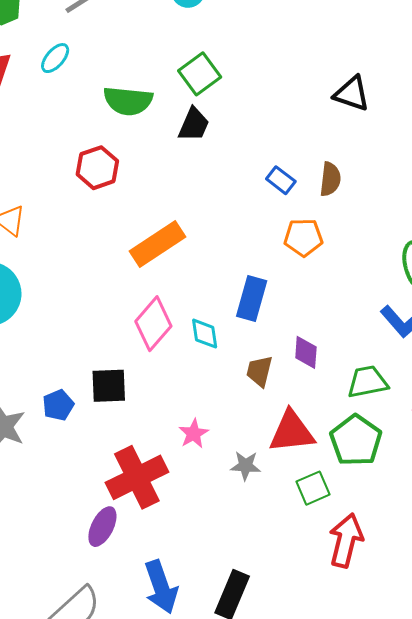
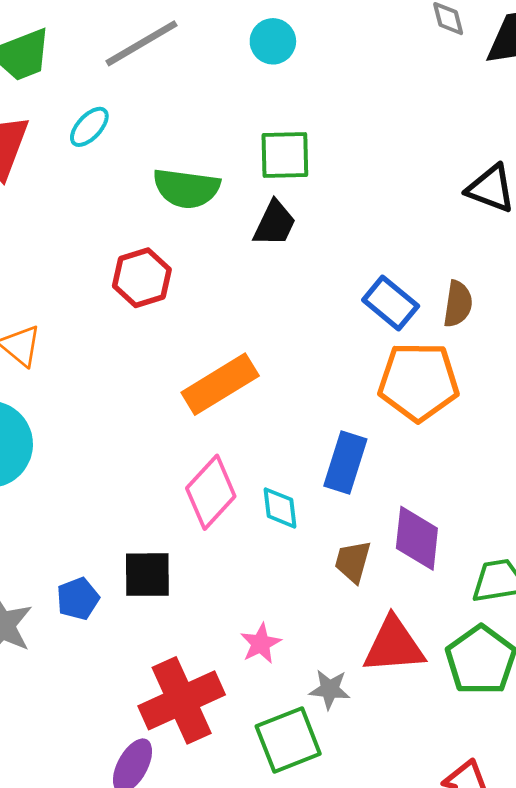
green square: (200, 74) -> (285, 155), turned 33
blue rectangle: (281, 180) -> (391, 303), size x1.4
orange pentagon: (303, 237) -> (419, 382), size x1.5
purple diamond: (306, 352) -> (417, 538), size x1.4
green square: (313, 488) -> (288, 740), moved, size x1.4

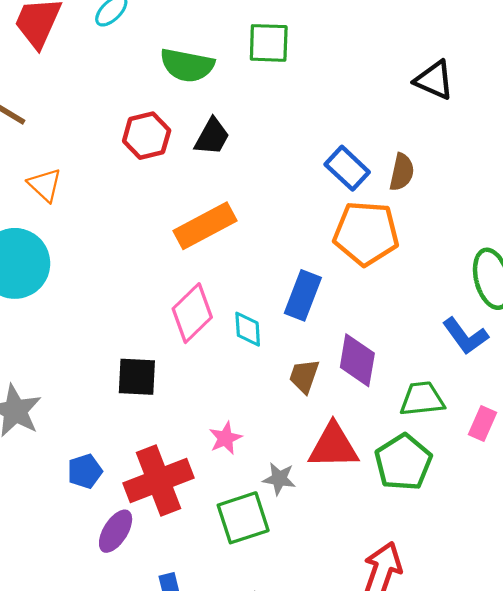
black trapezoid: (275, 223) -> (212, 137), moved
blue pentagon: (78, 599) -> (85, 471), moved

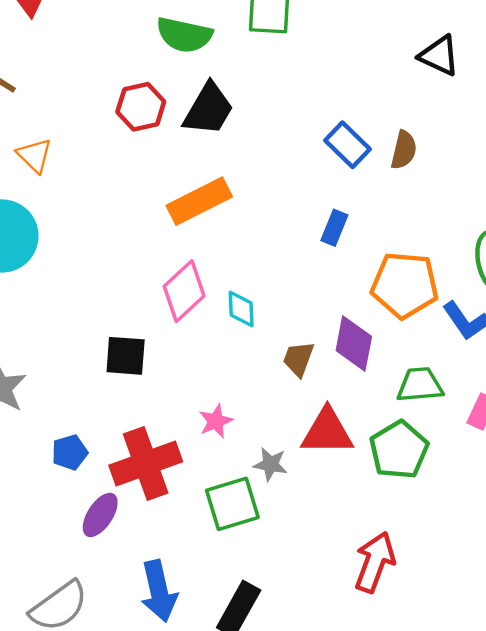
black trapezoid: (212, 137) -> (208, 109), size x1.4
orange pentagon: (366, 233) -> (405, 285), moved
blue rectangle: (303, 295) -> (334, 228), moved, size x0.7

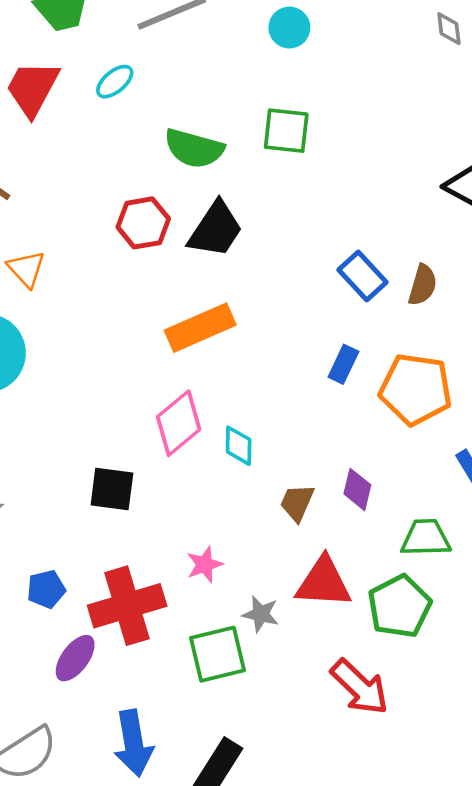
orange pentagon: (405, 285) -> (416, 389), moved
purple diamond: (354, 344) -> (357, 489), size x0.7
red arrow: (375, 562) -> (360, 687), moved, turned 110

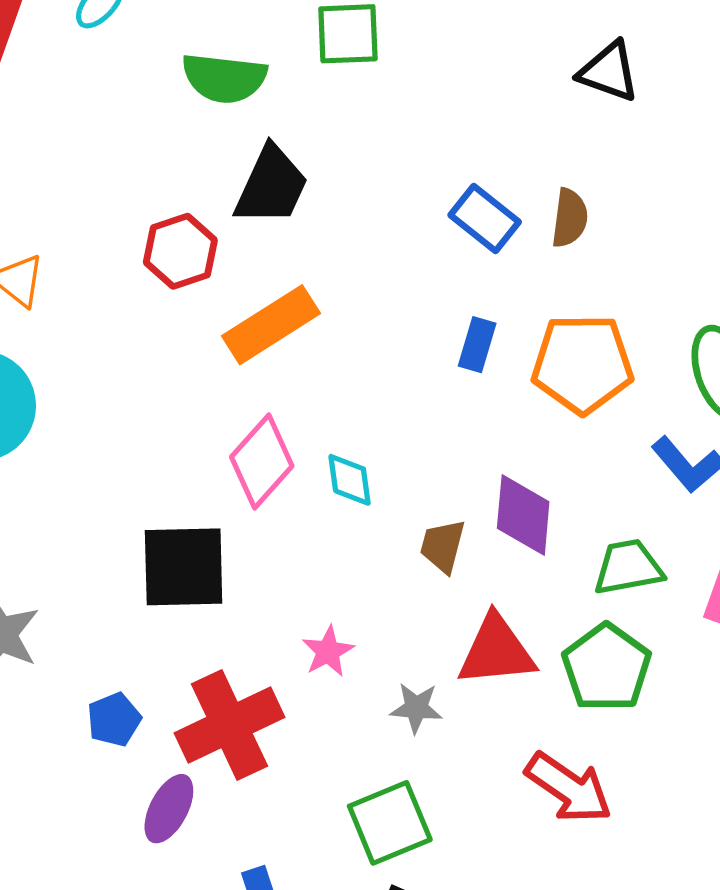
red hexagon: (143, 223) -> (180, 251), moved
black square: (112, 489) -> (184, 567), size x1.4
purple diamond: (357, 489) -> (523, 515), size x1.4
green square: (218, 654) -> (390, 823), moved

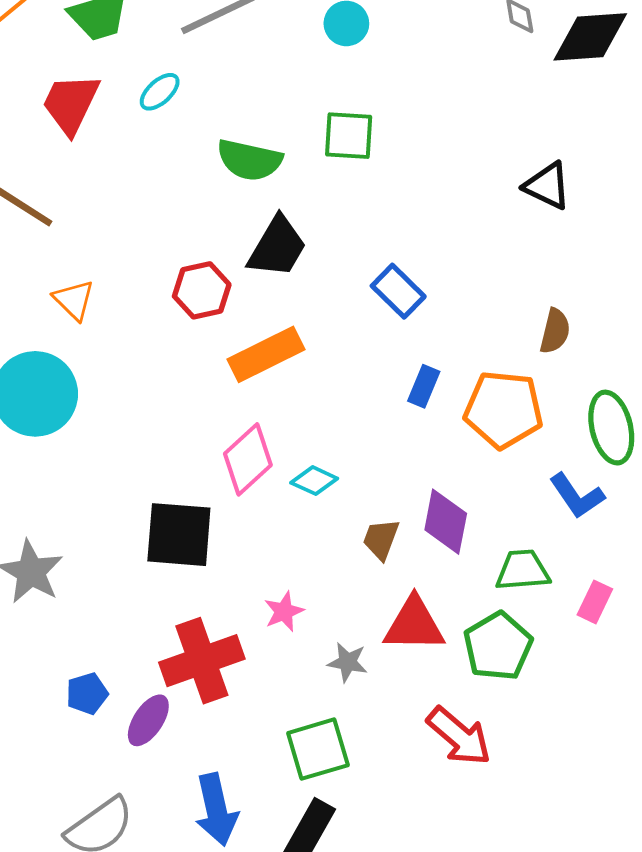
blue rectangle: (485, 218) -> (398, 291), moved
brown semicircle: (570, 218) -> (555, 331), moved
cyan diamond: (350, 480) -> (314, 481), turned -63
blue pentagon: (114, 719) -> (87, 694), moved

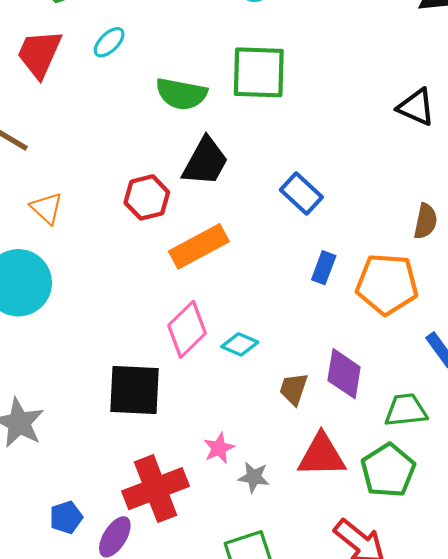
green square: (349, 136) -> (259, 72), size x1.4
gray star: (348, 662) -> (254, 477), moved

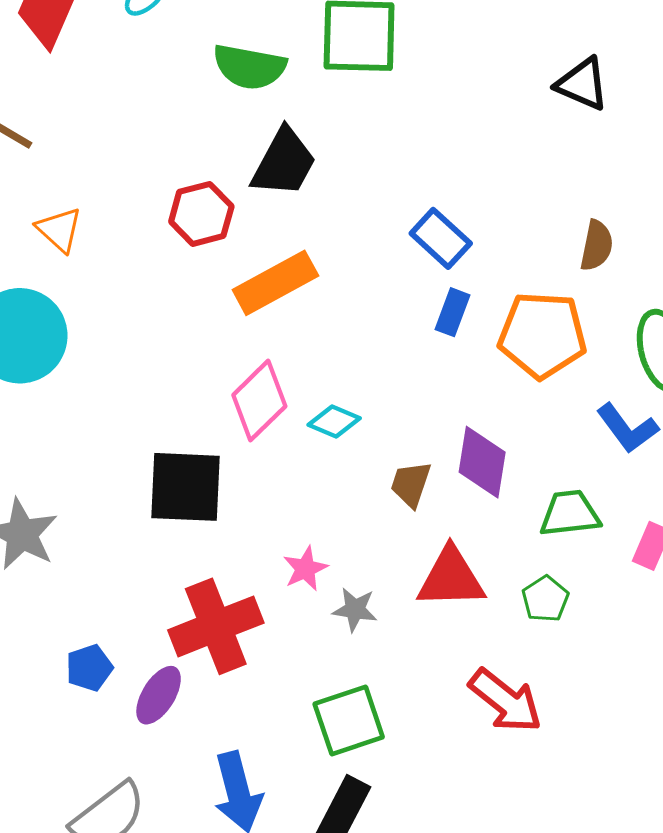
blue rectangle: (301, 193) -> (441, 238), moved
green pentagon: (388, 470) -> (545, 599), size x0.6

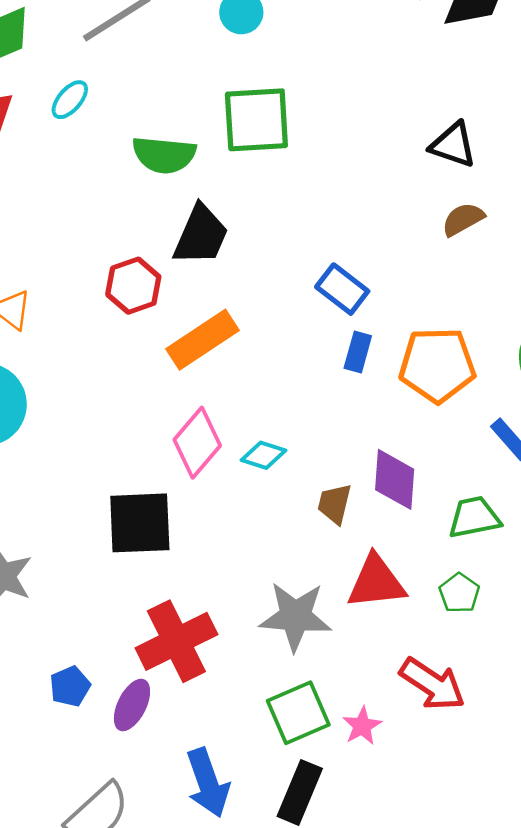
brown semicircle: (597, 246) -> (463, 219), moved, turned -126
pink star: (305, 569) -> (362, 726), moved
gray star: (355, 610) -> (295, 616), size x1.8

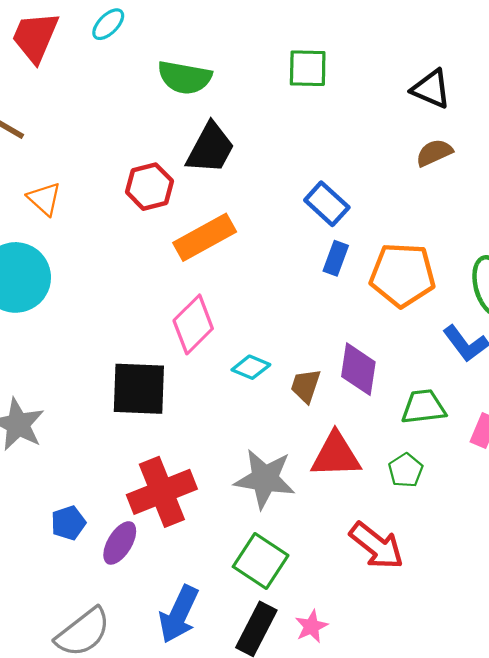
green square: (256, 120) -> (308, 68), moved, size x0.7
cyan diamond: (264, 455) -> (251, 367), moved
green square: (298, 713) -> (261, 561), turned -38
pink star: (362, 726) -> (311, 626), moved
blue arrow: (208, 783) -> (179, 614), turned 40

